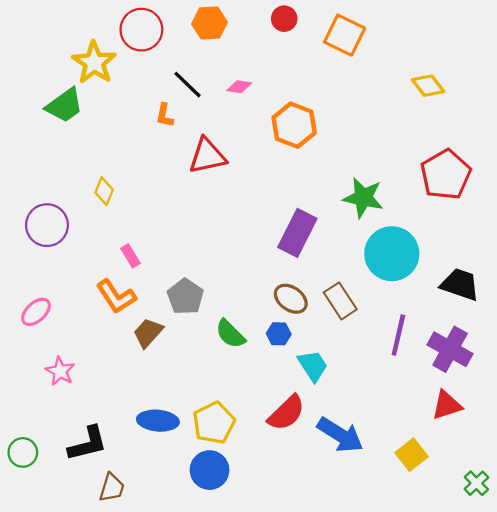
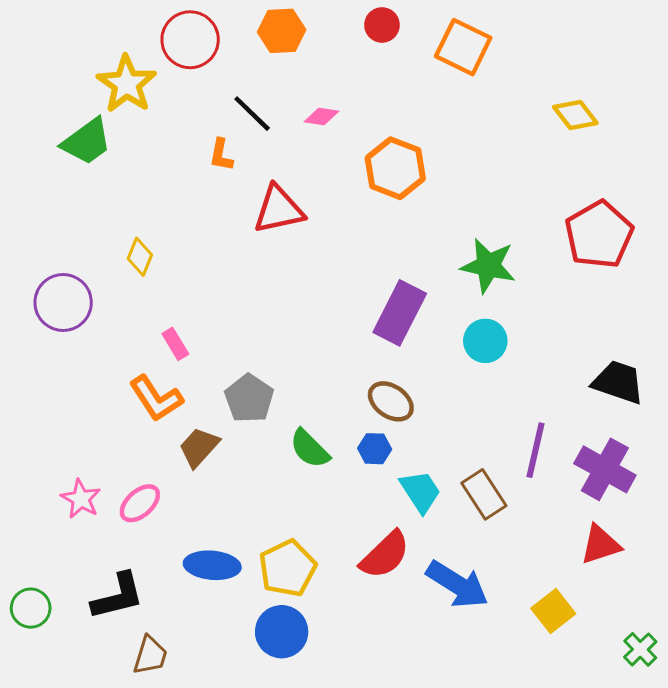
cyan circle: (392, 254) -> (485, 341), moved, size x0.6
brown rectangle: (340, 301) -> (484, 494), moved
pink ellipse: (36, 312) -> (140, 503), moved

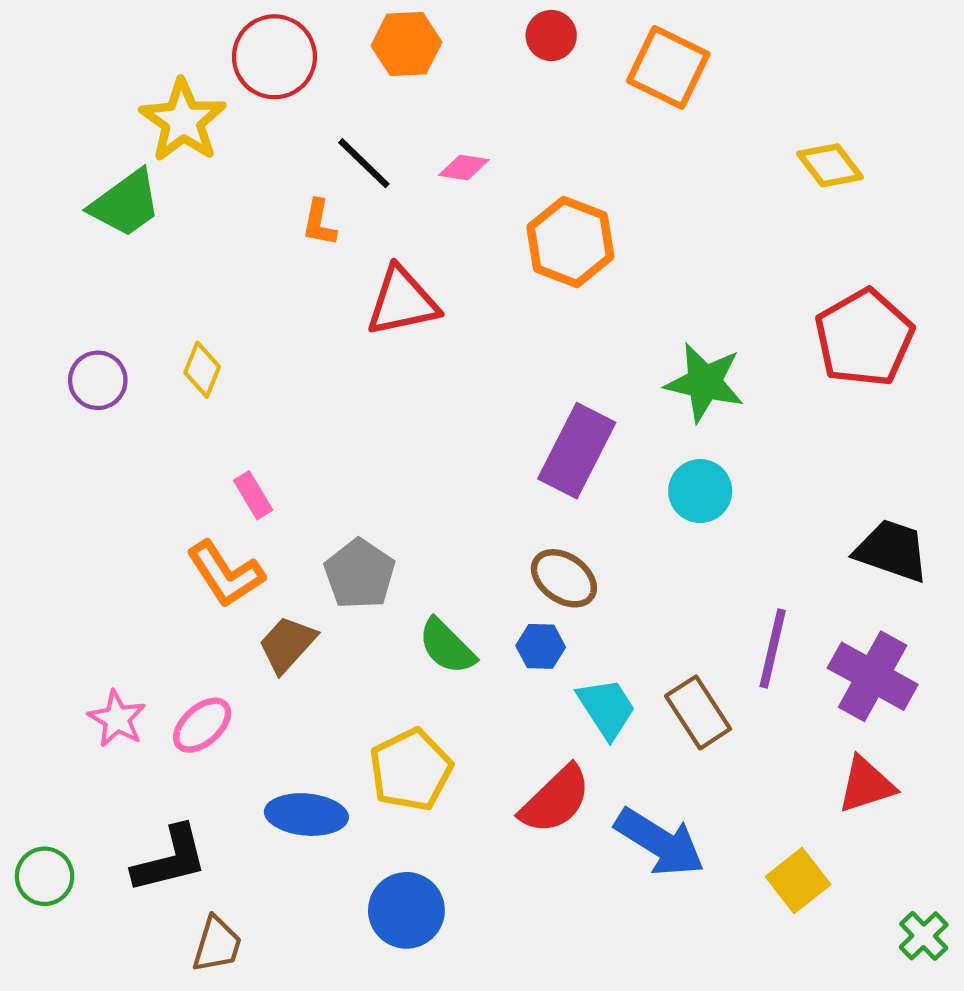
purple circle: (63, 303) -> (98, 380), moved, size x0.7
yellow pentagon: (287, 568) -> (411, 770), moved

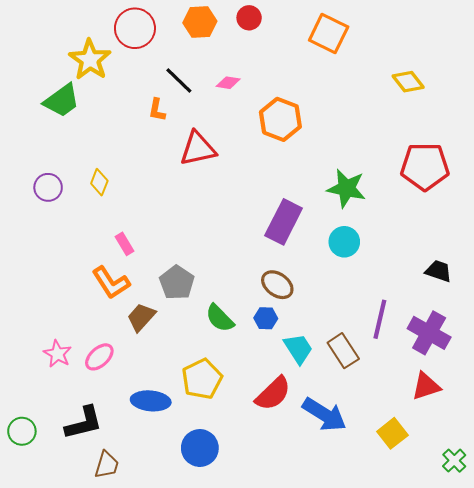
red circle: (551, 35) -> (249, 18), moved
red pentagon: (864, 338) -> (425, 166), turned 30
black trapezoid: (892, 551) -> (438, 271), size x0.7

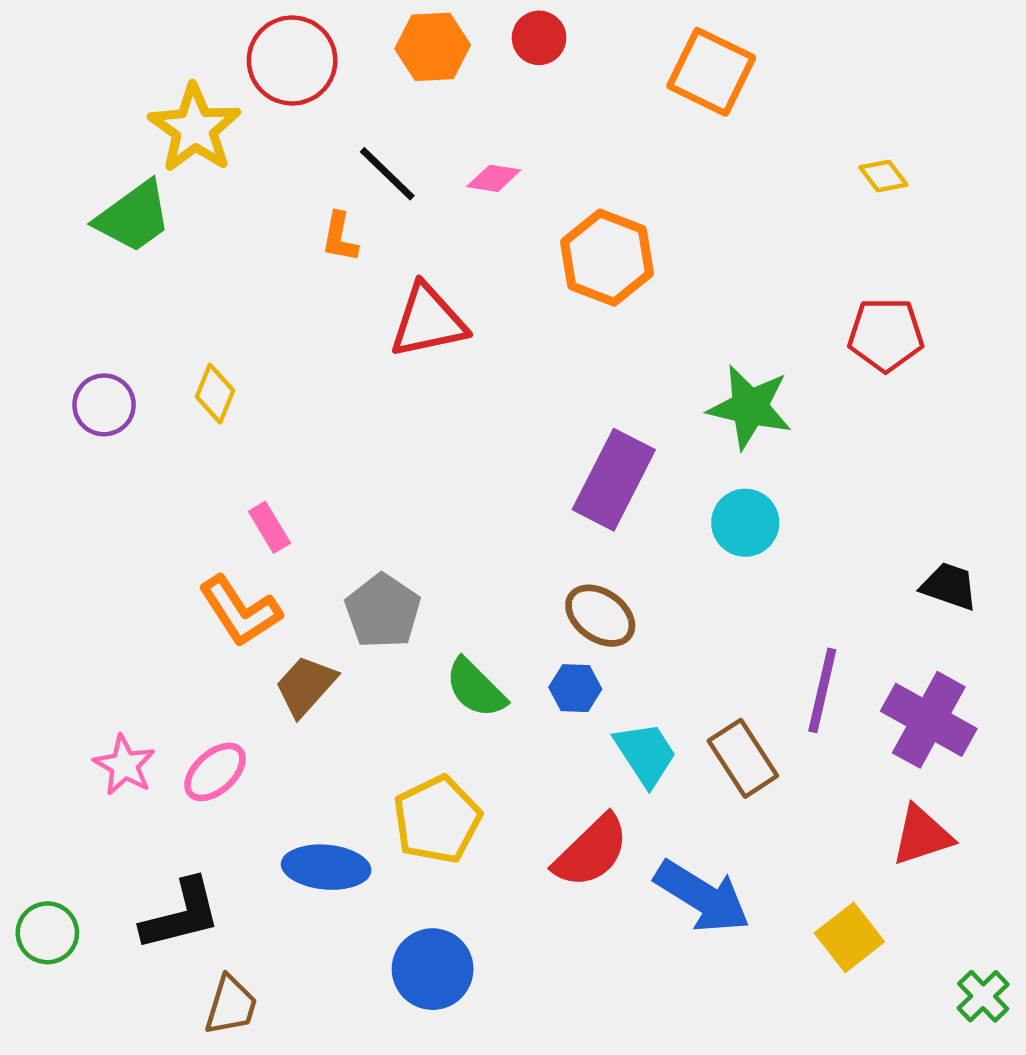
yellow diamond: (408, 82) -> (883, 176), size x0.7
red pentagon: (425, 166) -> (886, 335), moved, size x0.7

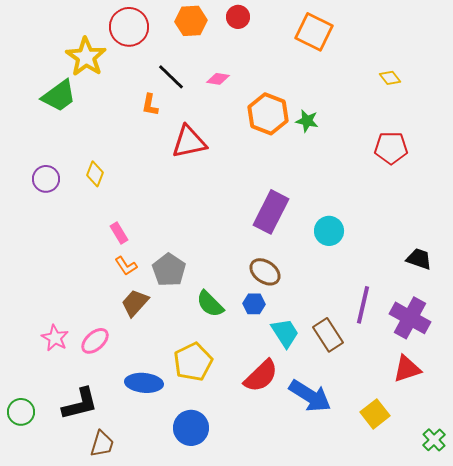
green star: (750, 407) -> (307, 121), moved, size x0.6
orange L-shape: (240, 611) -> (126, 266), moved, size x0.6

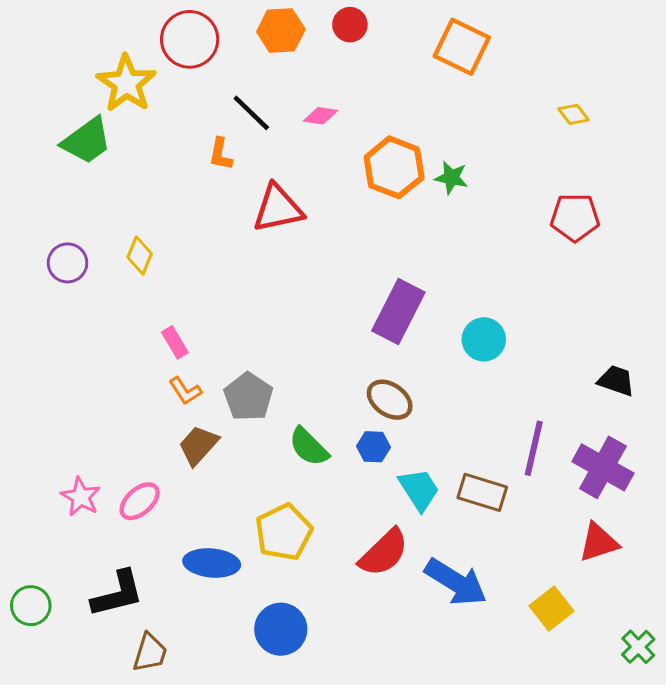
brown rectangle: (328, 335) -> (482, 492), turned -40

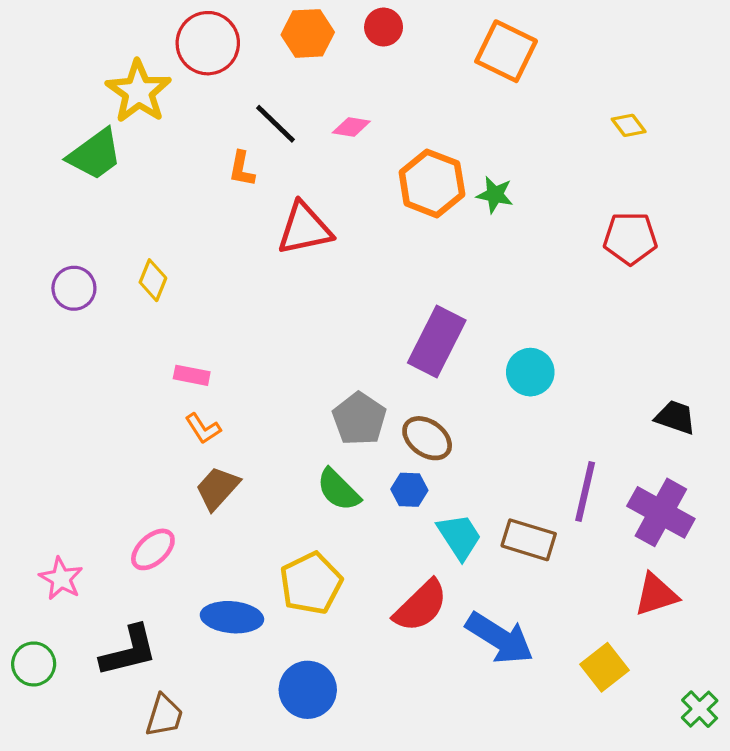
pink rectangle: (175, 342) -> (192, 375), turned -48
gray pentagon: (248, 397) -> (359, 419), moved
pink star: (81, 497) -> (61, 578), moved

